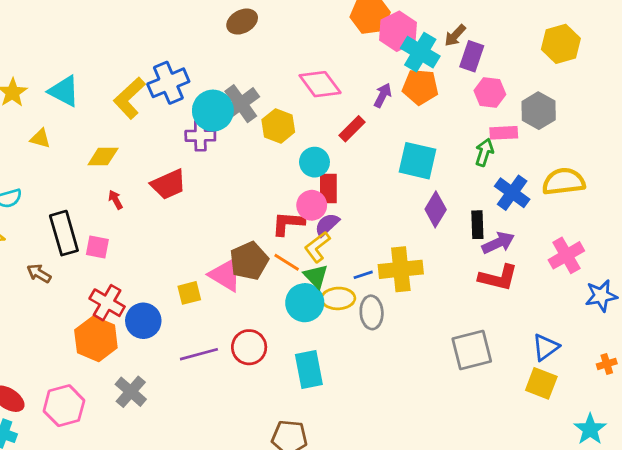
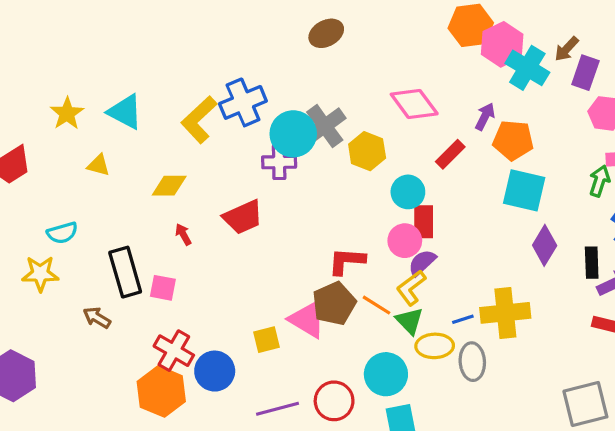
orange pentagon: (420, 87) -> (513, 140), moved
red L-shape: (288, 223) -> (347, 261), moved
cyan circle: (305, 303) -> (386, 374), moved

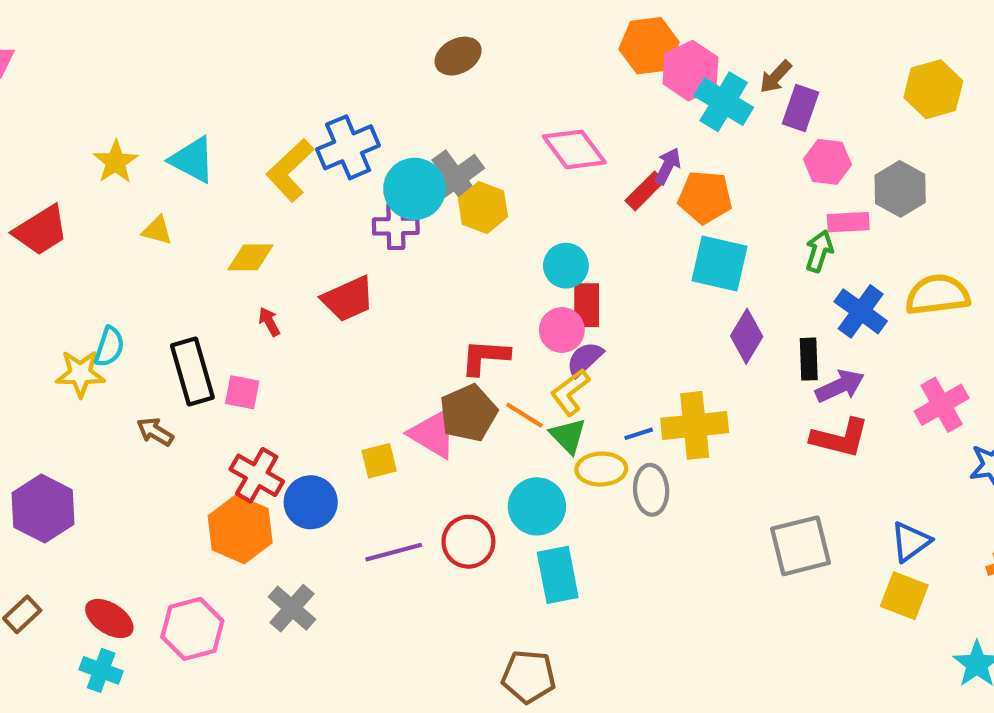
yellow hexagon: (367, 151) -> (483, 208), moved
red rectangle: (450, 154) -> (645, 191), moved
cyan semicircle: (62, 233) -> (109, 347), moved, turned -56

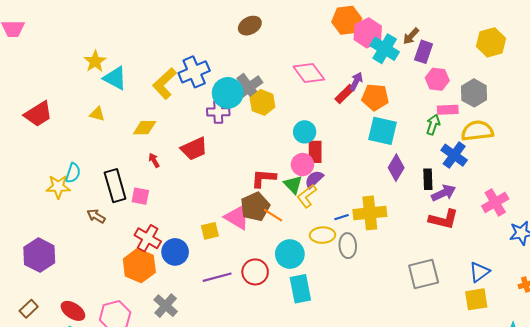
yellow star: (116, 162) -> (95, 61), moved
yellow semicircle: (937, 295) -> (477, 131), moved
orange line: (524, 415) -> (273, 215), moved
green triangle: (568, 436) -> (293, 185), moved
yellow square: (904, 596) -> (476, 299), turned -30

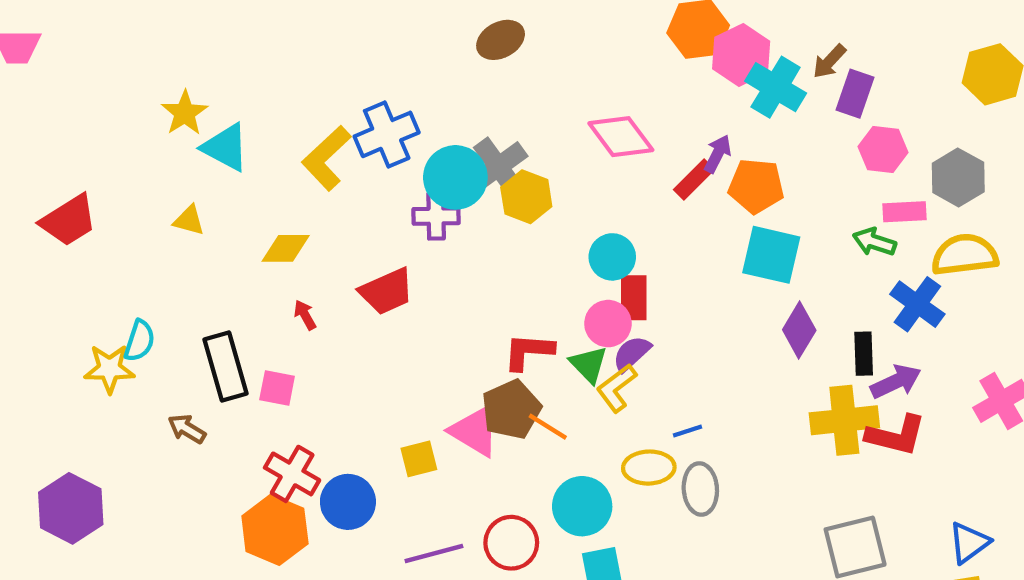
green arrow: (433, 125) -> (874, 242), turned -90
yellow cross: (370, 213) -> (844, 420), moved

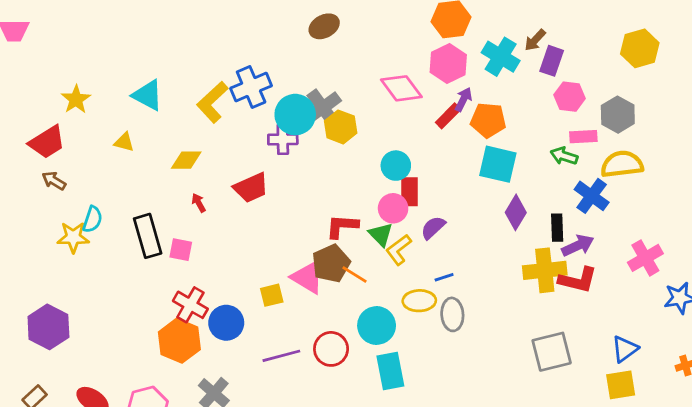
pink hexagon: (741, 55) -> (448, 64), moved
yellow star: (185, 113) -> (76, 99), moved
purple semicircle: (632, 354) -> (433, 228), moved
brown arrow: (187, 429) -> (54, 181), moved

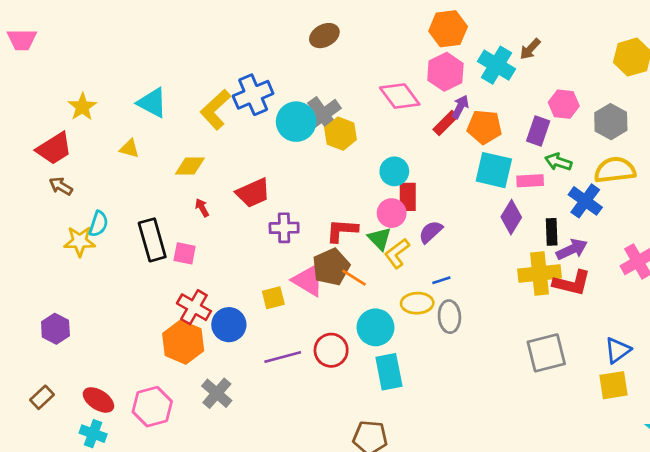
purple rectangle: (552, 61) -> (538, 131), moved
pink rectangle: (583, 137) -> (530, 181), moved
purple cross: (283, 139) -> (284, 228), moved
purple hexagon: (48, 327) -> (55, 329), size x0.7

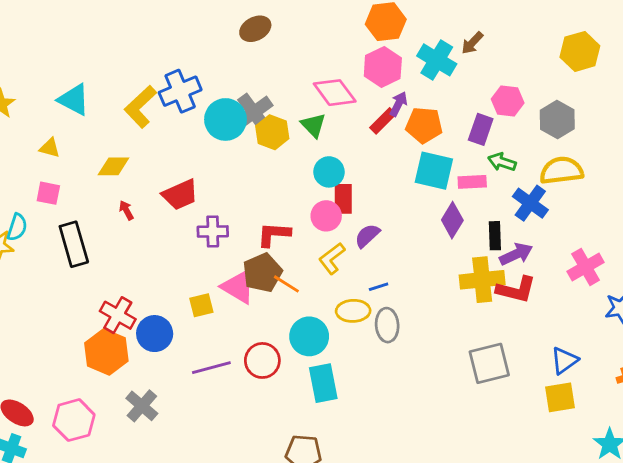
green triangle: (380, 239) -> (313, 125), moved
pink square: (185, 253) -> (48, 193), moved

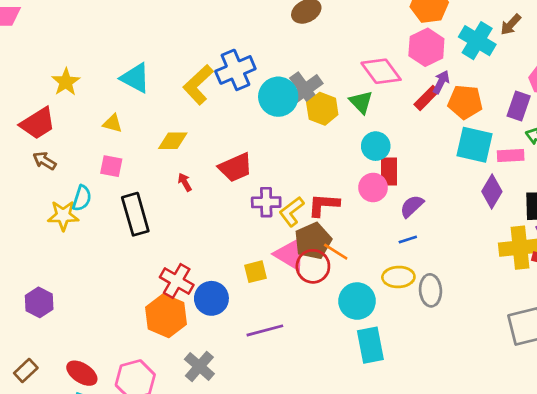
yellow L-shape: (332, 258) -> (292, 212), moved
blue line: (379, 287) -> (408, 240), moved
red circle: (262, 360) -> (313, 266), moved

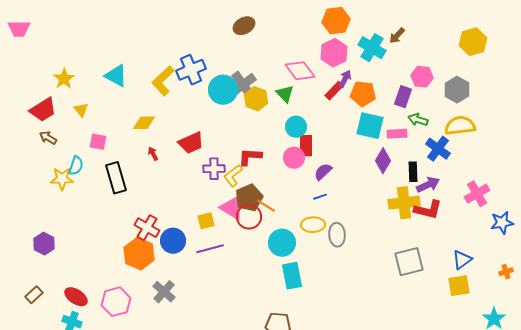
yellow triangle: (113, 123) -> (81, 110), moved, turned 35
red L-shape: (324, 205) -> (250, 157), moved
purple line: (265, 330) -> (210, 249), moved

